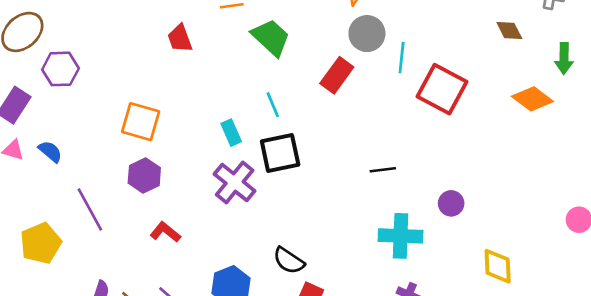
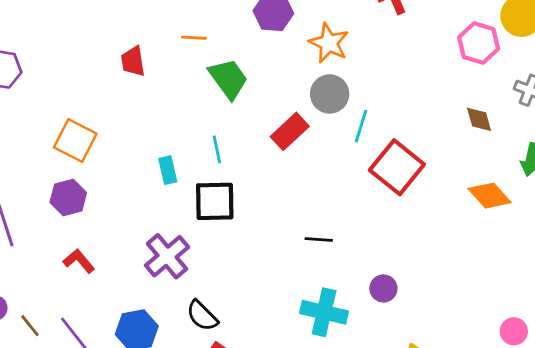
purple cross: (235, 182) -> (167, 256), moved

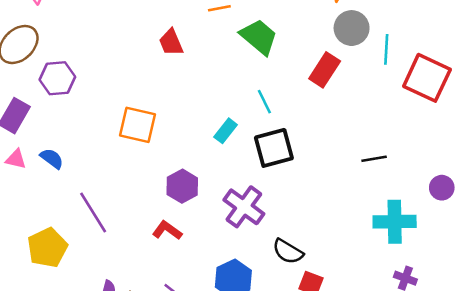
cyan rectangle: (168, 170) -> (226, 131), turned 65
purple hexagon: (68, 198) -> (182, 186), moved

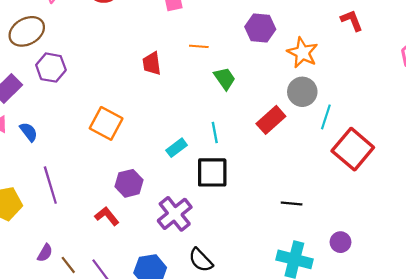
green trapezoid: (259, 37) -> (225, 78), size x0.7

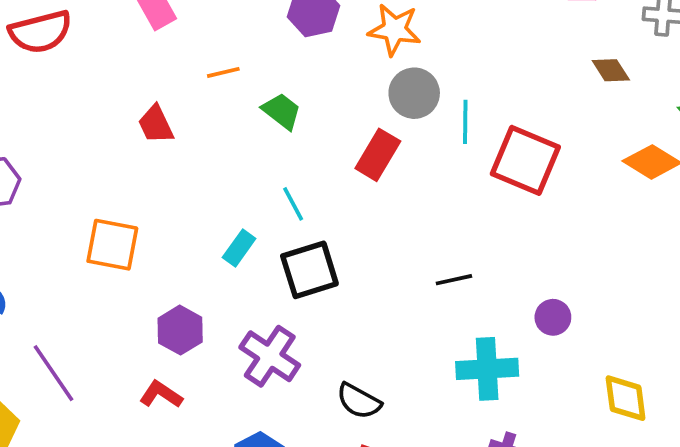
black semicircle: (201, 260) -> (359, 401), moved

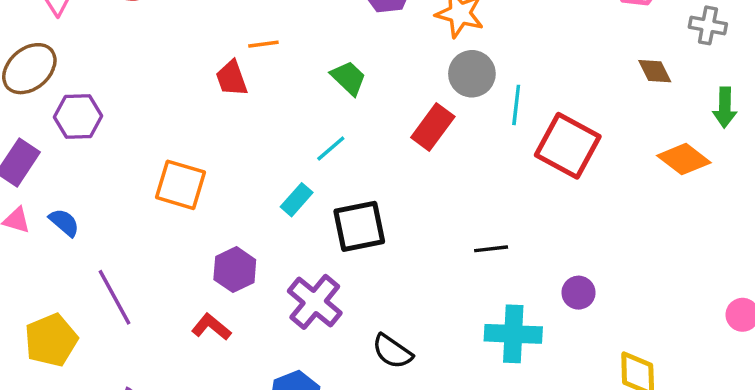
orange line: (223, 72) -> (263, 44), moved
cyan line: (293, 204) -> (331, 148), moved, turned 72

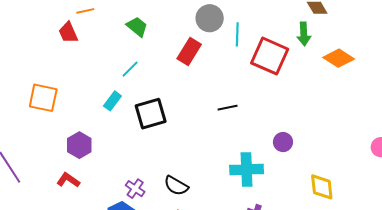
green arrow: (725, 107) -> (304, 34), moved
black line: (491, 249) -> (228, 108), moved
purple cross: (315, 302) -> (135, 189), moved, size x0.6

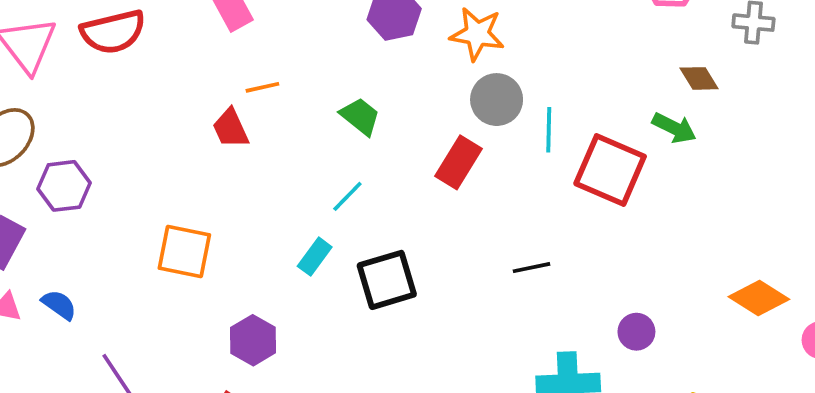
green arrow: (304, 34) -> (674, 128), turned -60
orange diamond: (339, 58) -> (759, 298), moved

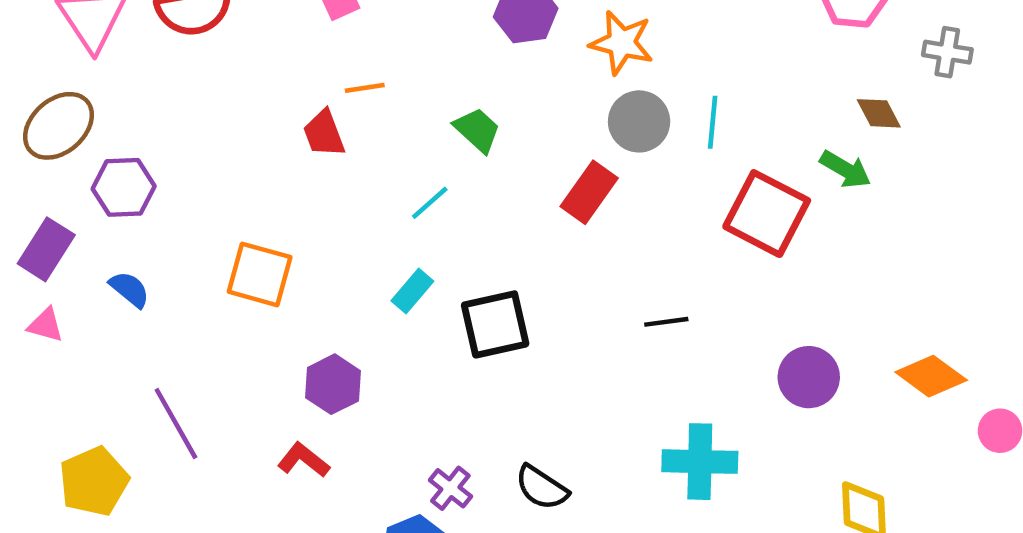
cyan line: (549, 130) -> (713, 122), moved
cyan line: (347, 196) -> (430, 203), moved
blue semicircle: (59, 305) -> (130, 289), moved
purple circle: (636, 332) -> (809, 377), moved, size x1.4

